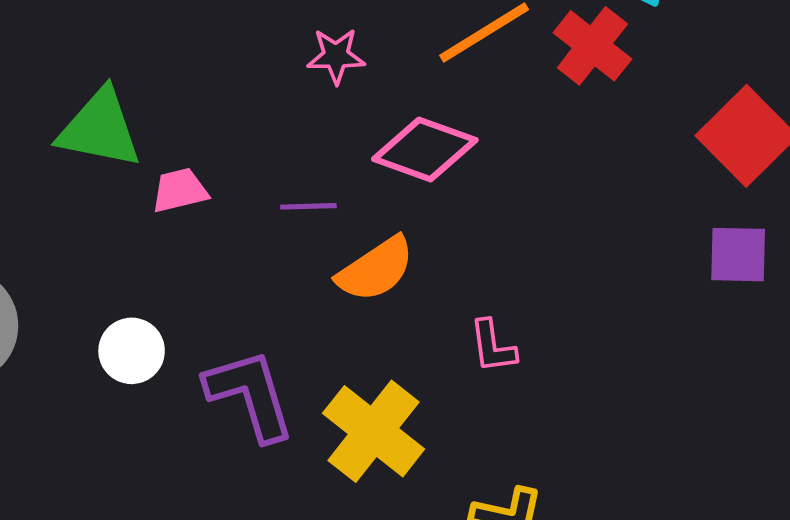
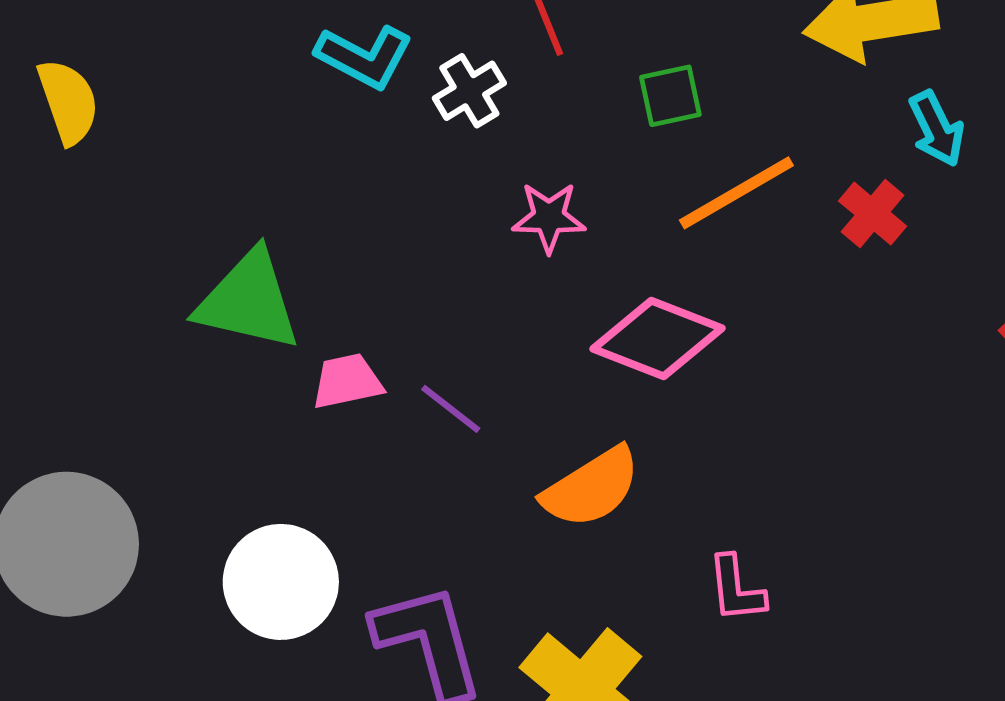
red cross: (592, 46) -> (873, 214), size x0.7
purple line: (308, 206) -> (451, 409), moved, turned 38
white circle: (132, 351) -> (281, 582), size x1.4

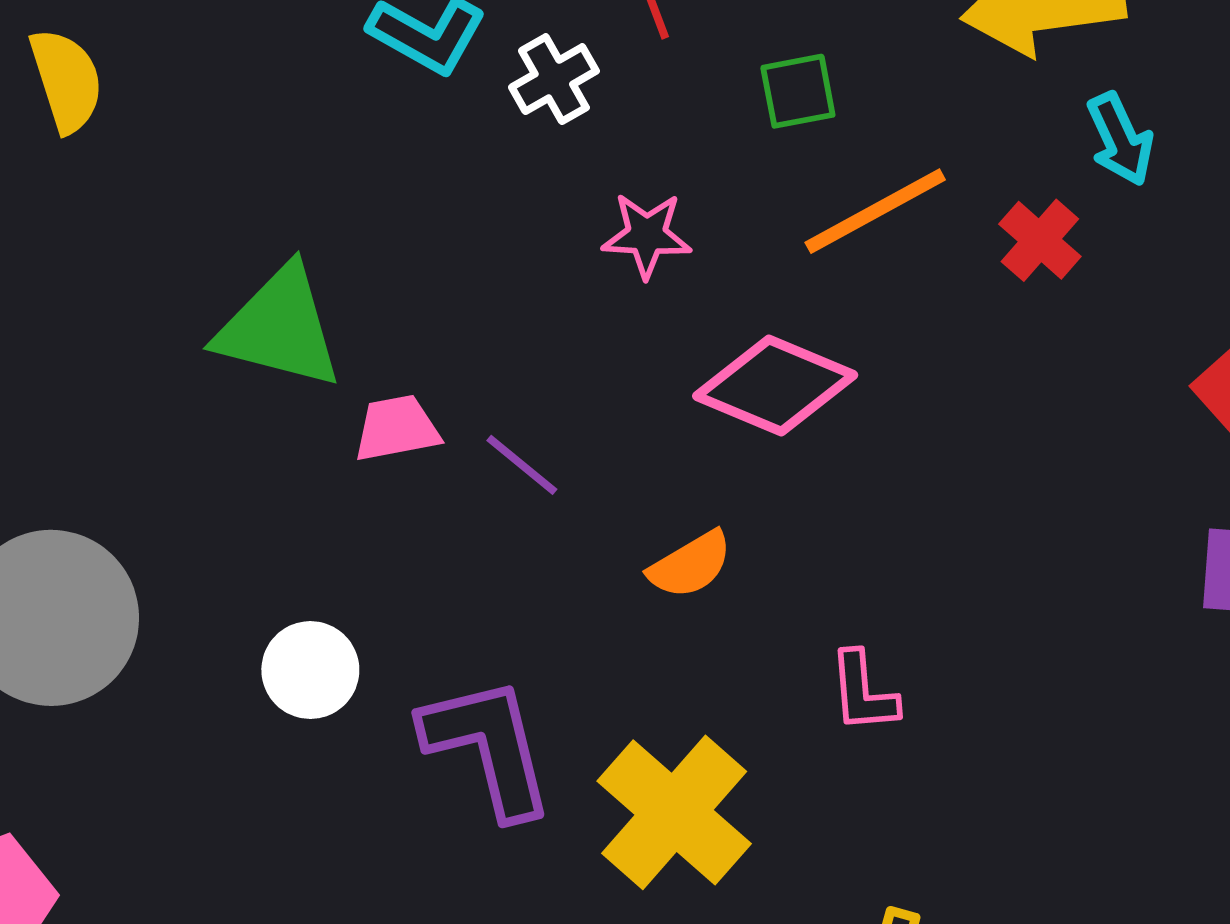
orange semicircle: (591, 488) -> (690, 565), size x0.7
white circle: (281, 582) -> (310, 670), size x0.7

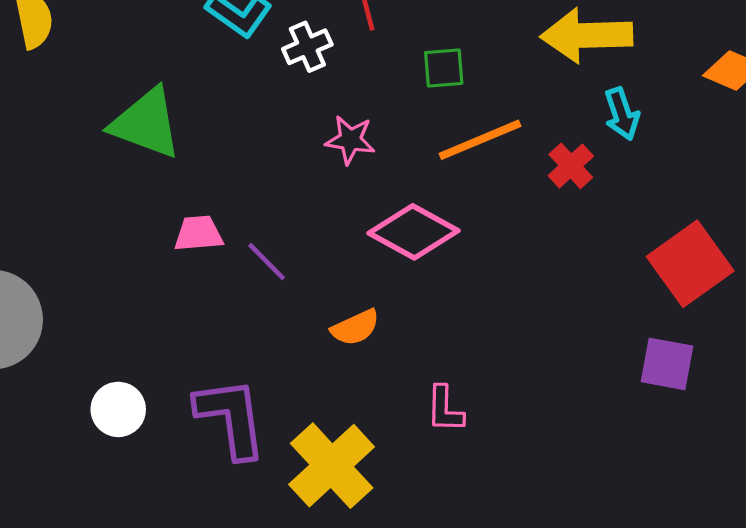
green triangle: (279, 328) -> (146, 123), moved
white circle: (310, 670) -> (118, 409), moved

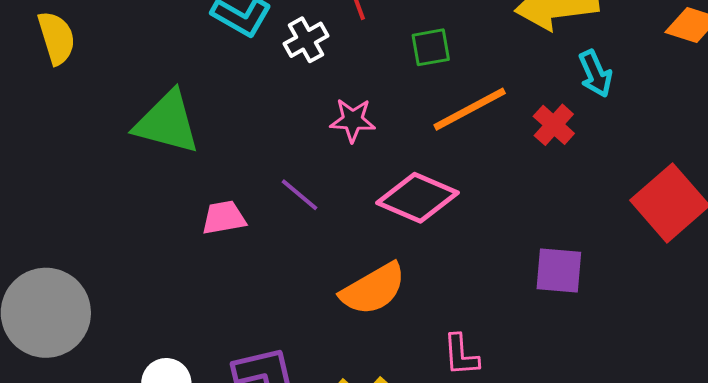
purple line: (267, 261) -> (299, 195), moved
orange semicircle: (355, 327) -> (373, 289), size x1.5
purple square: (667, 364) -> (559, 271), moved

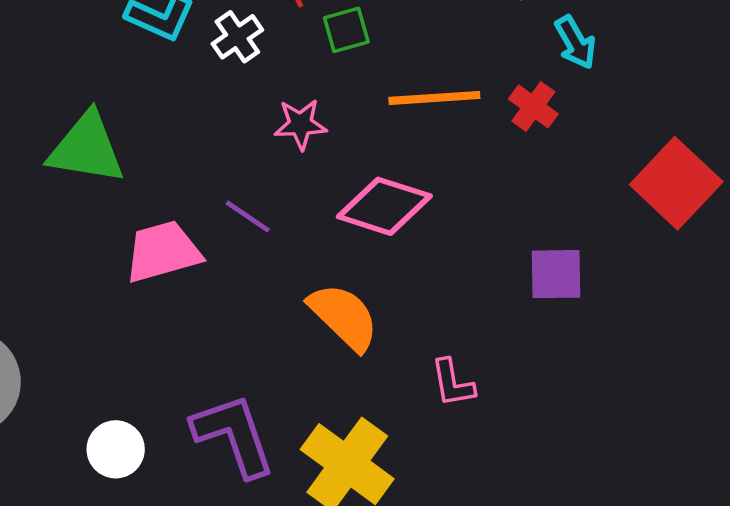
green square: (431, 47) -> (346, 30), moved
orange line: (470, 109) -> (434, 98), turned 30
pink trapezoid: (224, 218) -> (163, 252), size x1.5
orange semicircle: (373, 289) -> (344, 317), turned -100

